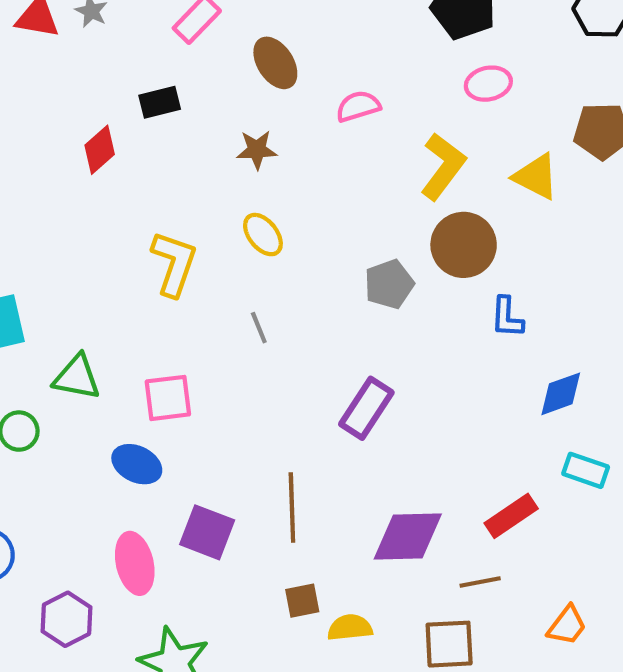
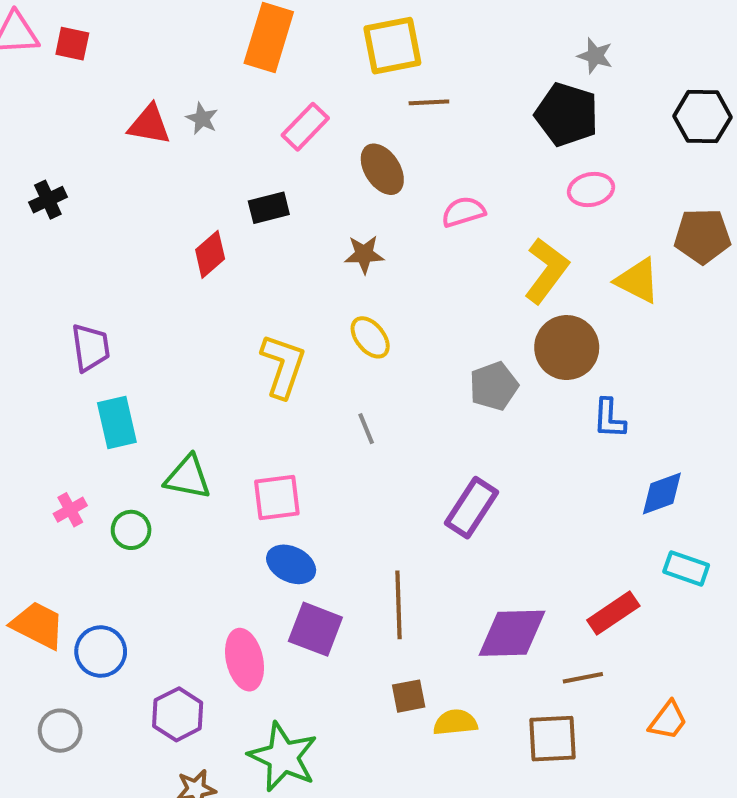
blue ellipse: (137, 464) -> (291, 564), moved

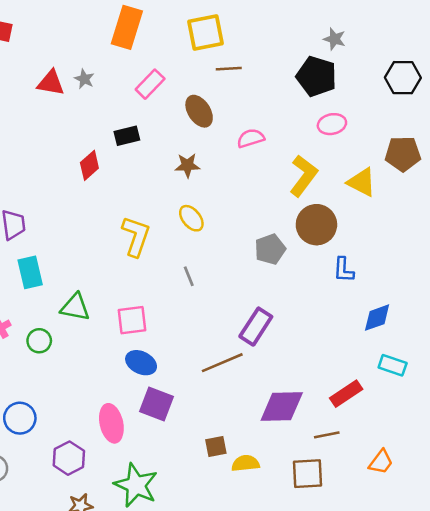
brown line: (399, 605) -> (222, 363), moved, turned 69

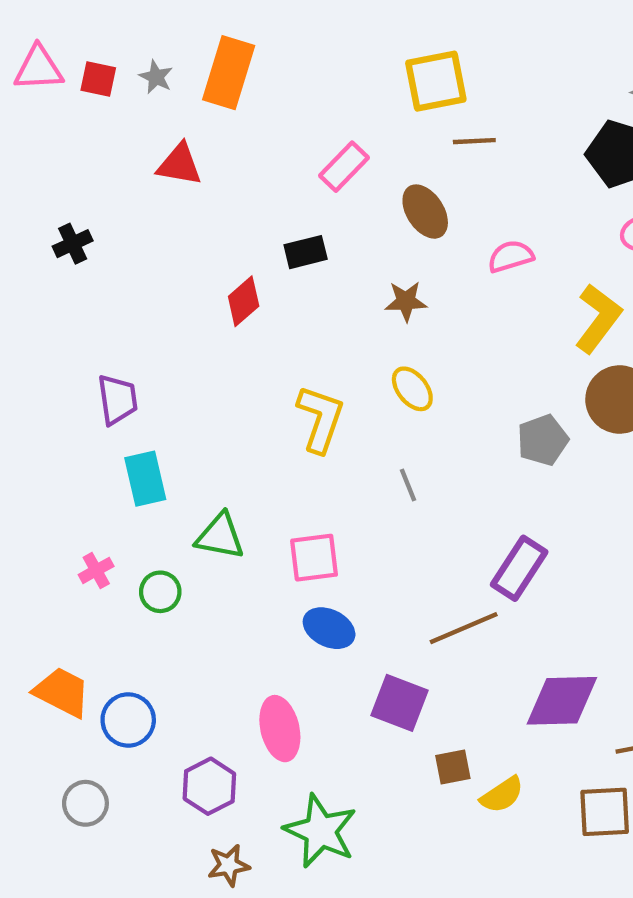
orange rectangle: (127, 27) -> (229, 73), moved
gray star: (84, 79) -> (156, 77), moved
purple square: (157, 404) -> (400, 703), moved
yellow semicircle: (246, 463) -> (502, 795), turned 152

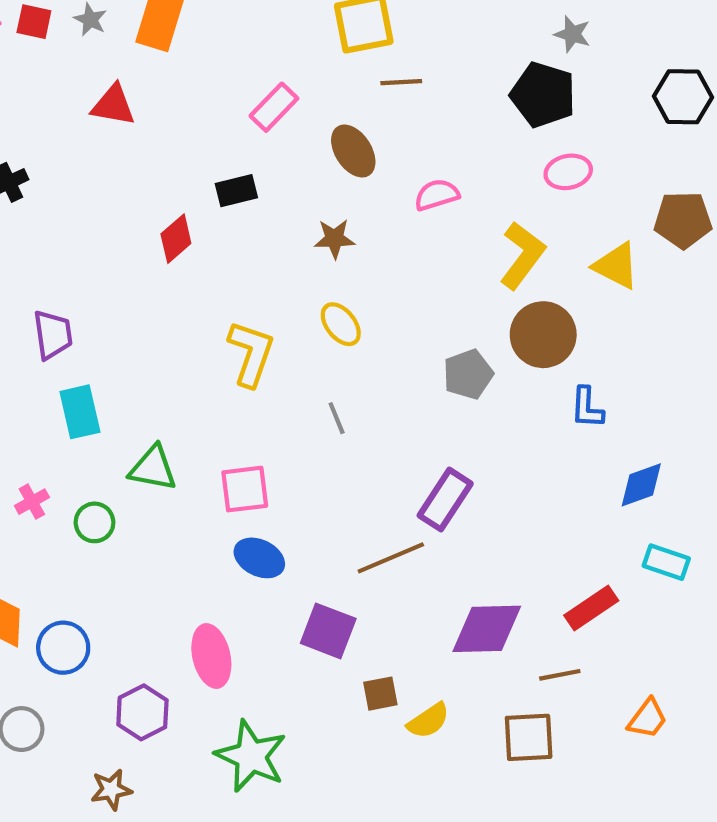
brown star: (229, 865) -> (111, 790), moved

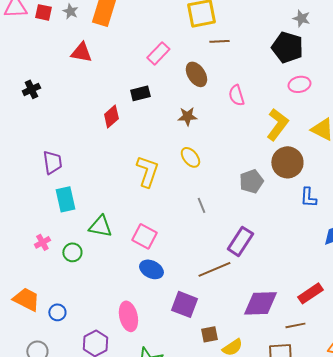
pink semicircle: (437, 195) -> (236, 95), turned -90
gray line: (337, 418) -> (201, 205), moved
pink square: (245, 489) -> (144, 236), turned 35
blue circle: (63, 648) -> (57, 312), size x0.7

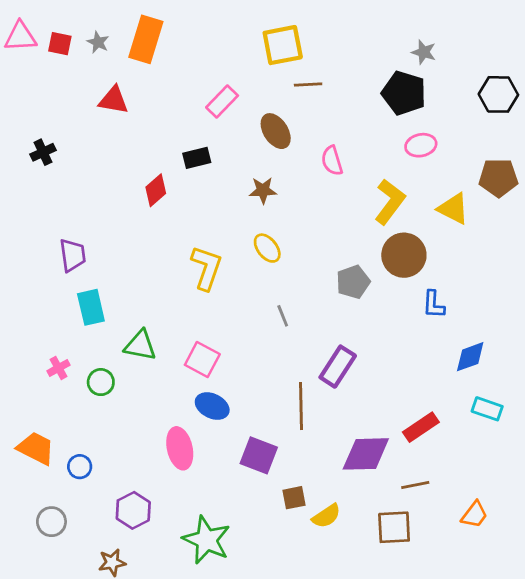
brown line: (214, 269) -> (301, 406), turned -68
red rectangle: (310, 293) -> (421, 427), moved
pink ellipse: (128, 316) -> (180, 448), moved

